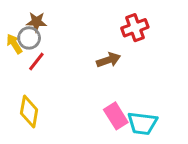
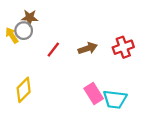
red cross: (135, 28) -> (123, 47), moved
red line: (36, 62) -> (53, 50), moved
yellow diamond: (29, 112) -> (24, 90), turned 35

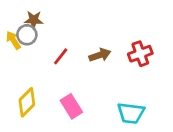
pink rectangle: (94, 93) -> (71, 106), moved

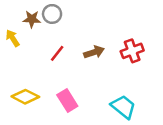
gray circle: (27, 35) -> (52, 14), moved
yellow diamond: (27, 102) -> (25, 97), turned 72
cyan trapezoid: (131, 113) -> (123, 107), turned -148

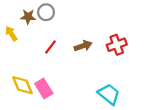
yellow diamond: (25, 97) -> (22, 85), turned 40
pink rectangle: (67, 101) -> (44, 89), moved

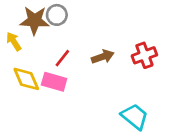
brown star: (28, 17) -> (35, 21), size x1.5
yellow diamond: (22, 85) -> (26, 79), moved
pink rectangle: (44, 89) -> (54, 82), moved, turned -42

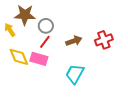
gray circle: (57, 15) -> (46, 26), moved
cyan trapezoid: (135, 116) -> (75, 74), moved, turned -100

